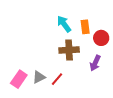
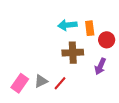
cyan arrow: (64, 24) -> (67, 25), turned -60

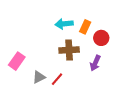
orange rectangle: (90, 28) -> (85, 27), turned 32
pink rectangle: (20, 83) -> (17, 61), moved

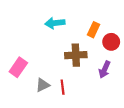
cyan arrow: (64, 24) -> (55, 23), moved
red line: (57, 79) -> (63, 87), turned -48

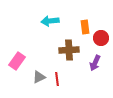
orange rectangle: (94, 30) -> (85, 27), turned -32

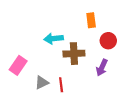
cyan arrow: (50, 21) -> (54, 39), moved
orange rectangle: (85, 27) -> (91, 20), moved

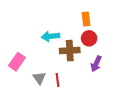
red circle: (108, 41) -> (89, 38), moved
gray triangle: (42, 83) -> (39, 78), turned -40

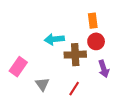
purple arrow: (96, 64) -> (104, 69), turned -42
red line: (58, 80) -> (74, 89), moved, turned 40

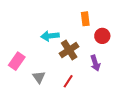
red circle: (96, 41) -> (102, 36), moved
brown cross: (75, 55) -> (69, 50), turned -30

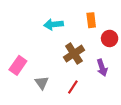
cyan arrow: (50, 36) -> (53, 24), moved

